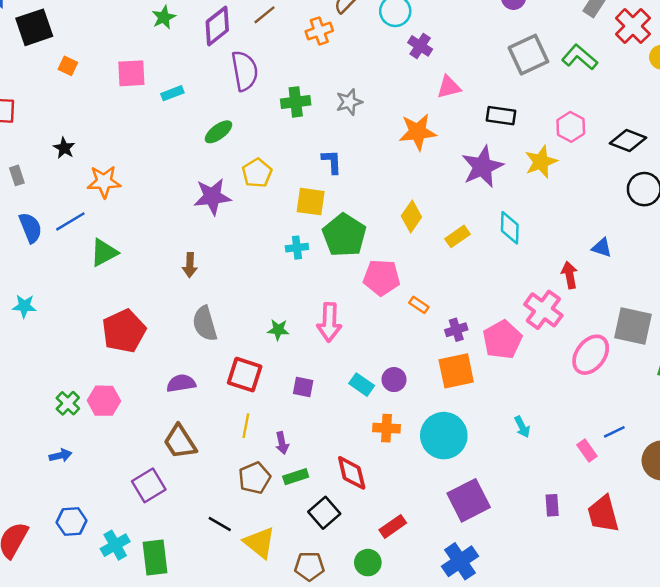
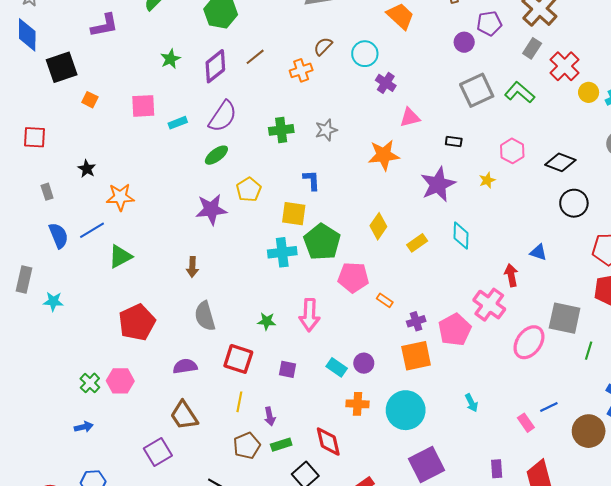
purple semicircle: (245, 71) -> (223, 116), moved, turned 44
black rectangle: (501, 116) -> (454, 141), size x0.7
yellow star: (541, 162) -> (487, 180), size x0.6
cyan cross: (297, 248) -> (282, 252), size x1.5

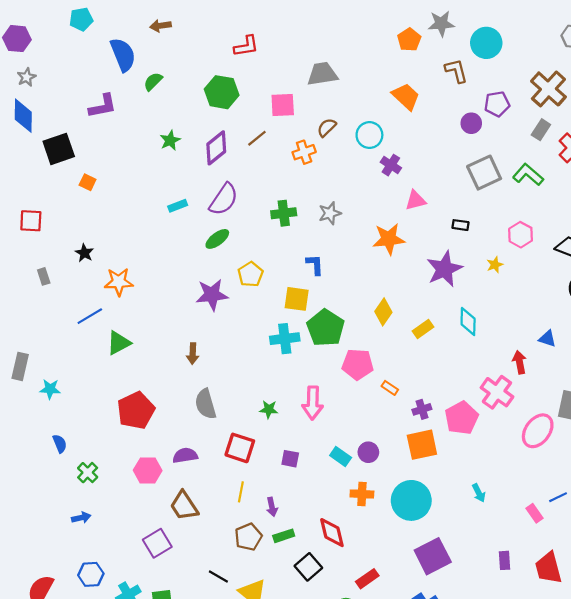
pink square: (143, 106) -> (283, 105), moved
blue semicircle: (59, 236) -> (60, 444), moved, size x0.7
pink hexagon: (120, 381) -> (148, 470), moved

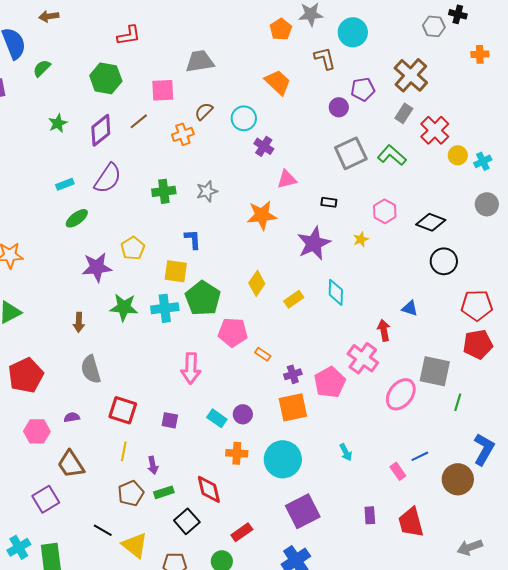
green ellipse: (217, 239) -> (77, 218), moved
green star: (269, 409) -> (124, 307), moved, size x1.6
purple semicircle: (185, 455) -> (72, 417), size x0.7

